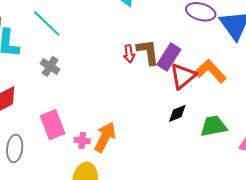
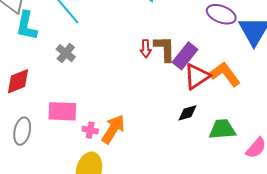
pink rectangle: (53, 125) -> (62, 111), turned -72

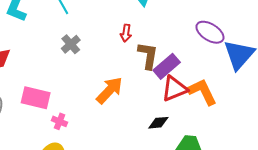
red arrow: (146, 49) -> (126, 33), moved
gray cross: (66, 53) -> (71, 44), moved
orange arrow: (113, 129) -> (110, 90), moved

